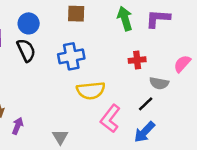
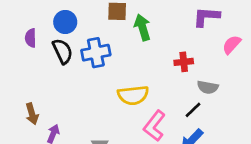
green arrow: (125, 19) -> (142, 27), moved
blue cross: (71, 56) -> (96, 53), moved
pink semicircle: (182, 64) -> (232, 45), moved

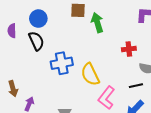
blue cross: (96, 53) -> (62, 63), moved
yellow semicircle: (133, 95) -> (90, 74), turned 70
black line: (193, 110) -> (136, 86), turned 32

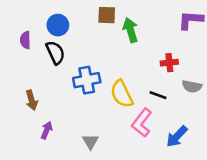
black line: (136, 86) -> (158, 95), moved, turned 32
brown arrow: (13, 89) -> (32, 100), moved

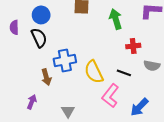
green arrow: (130, 30) -> (116, 19), moved
brown arrow: (32, 100) -> (46, 77), moved

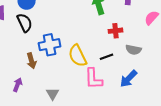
black line: (124, 73) -> (107, 57), turned -40
pink L-shape: (110, 96) -> (94, 79), turned -40
blue arrow: (139, 107) -> (129, 79), moved

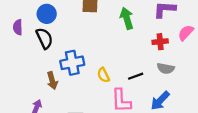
red cross: (116, 31) -> (160, 42), moved
yellow semicircle: (78, 56) -> (103, 75), size x0.6

